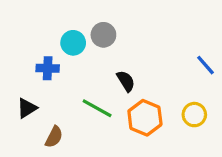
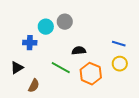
blue line: (206, 65) -> (119, 44), moved, turned -32
black semicircle: (126, 81) -> (79, 51), turned -64
yellow circle: (194, 115) -> (120, 64), moved

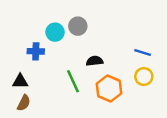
black triangle: (17, 68) -> (20, 81), turned 32
green line: (61, 68) -> (73, 81), turned 36
brown semicircle: (34, 86) -> (24, 103), moved

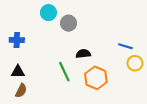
cyan circle: (55, 32) -> (48, 13), moved
blue cross: (36, 51) -> (17, 40), moved
yellow circle: (144, 77) -> (135, 63), moved

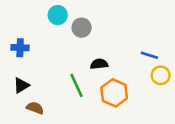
black triangle: (18, 72) -> (21, 85), turned -32
brown semicircle: (21, 91) -> (35, 108), moved, turned -96

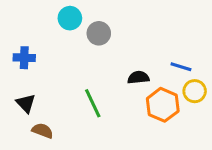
black semicircle: (99, 64) -> (138, 77), moved
black triangle: (21, 85) -> (26, 103), turned -42
orange hexagon: (114, 93) -> (163, 105), moved

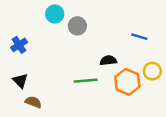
blue cross: (24, 58) -> (19, 45), turned -35
blue line: (181, 67) -> (139, 37), moved
green line: (93, 103) -> (86, 81), moved, turned -70

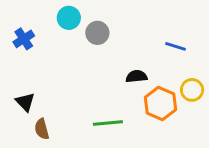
blue cross: (19, 45) -> (24, 39), moved
green line: (86, 81) -> (108, 123), moved
brown semicircle: (33, 102) -> (42, 129), turned -126

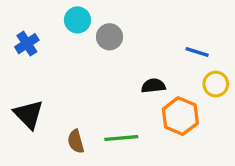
yellow circle: (192, 90) -> (216, 84), moved
black triangle: (25, 102) -> (29, 114), size x1.4
brown semicircle: (42, 129) -> (76, 141), moved

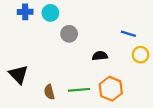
gray circle: (110, 37) -> (69, 34), moved
blue cross: (27, 44) -> (25, 12), moved, turned 32
orange hexagon: (180, 116) -> (111, 89), moved

